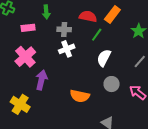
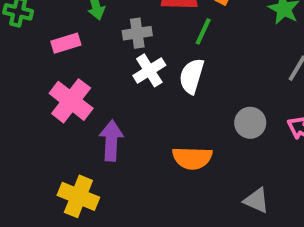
white semicircle: (104, 58) -> (192, 76), moved

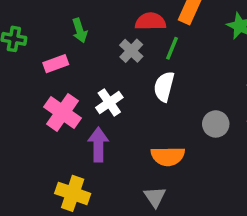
gray cross: (137, 33) -> (131, 51), moved, turned -35
white cross: (149, 70) -> (109, 103), moved
gray triangle: (257, 200) -> (155, 197), moved, turned 35

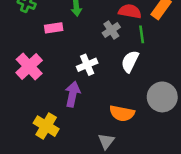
green line: (172, 48) -> (142, 34), turned -42
pink cross: (63, 112) -> (29, 66), moved
gray circle: (216, 124) -> (162, 97), size x1.5

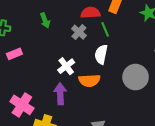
pink rectangle: (54, 28) -> (14, 54), moved
pink cross: (29, 66) -> (22, 105), moved
orange semicircle: (122, 113) -> (89, 81), moved

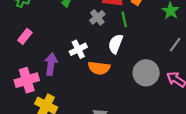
pink rectangle: (14, 54) -> (25, 36), moved, turned -40
purple arrow: (60, 94) -> (51, 64), moved
pink cross: (22, 105) -> (27, 80), turned 30

